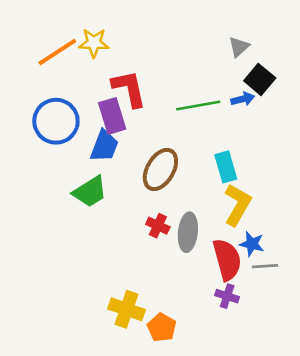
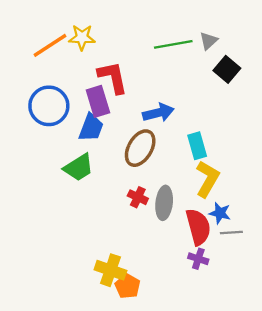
blue arrow: (243, 99) -> (158, 113), moved, size x1.5
green line: (198, 106) -> (173, 44), moved
orange pentagon: (162, 328) -> (128, 286), moved

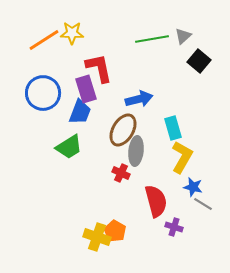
gray ellipse: (164, 203) -> (136, 151), moved
red semicircle: (198, 227) -> (156, 201), moved
gray line: (231, 233) -> (203, 204), turned 36
orange pentagon: (128, 286) -> (115, 231), moved

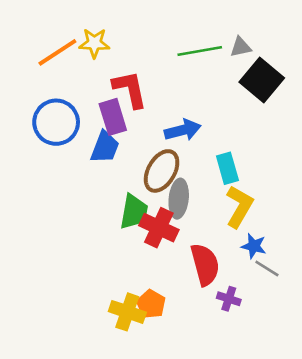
gray triangle: (183, 36) -> (241, 47), turned 30
black square: (199, 61) -> (262, 80), size x1.4
green trapezoid: (69, 147) -> (134, 212), moved, turned -48
red cross: (121, 173) -> (159, 228), size x1.6

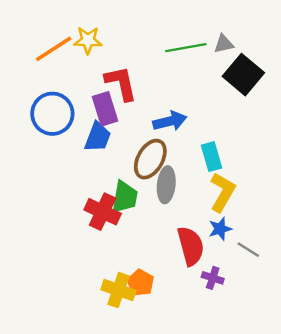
red cross: (159, 228) -> (103, 212), moved
blue star: (254, 246) -> (220, 229), moved, turned -30

